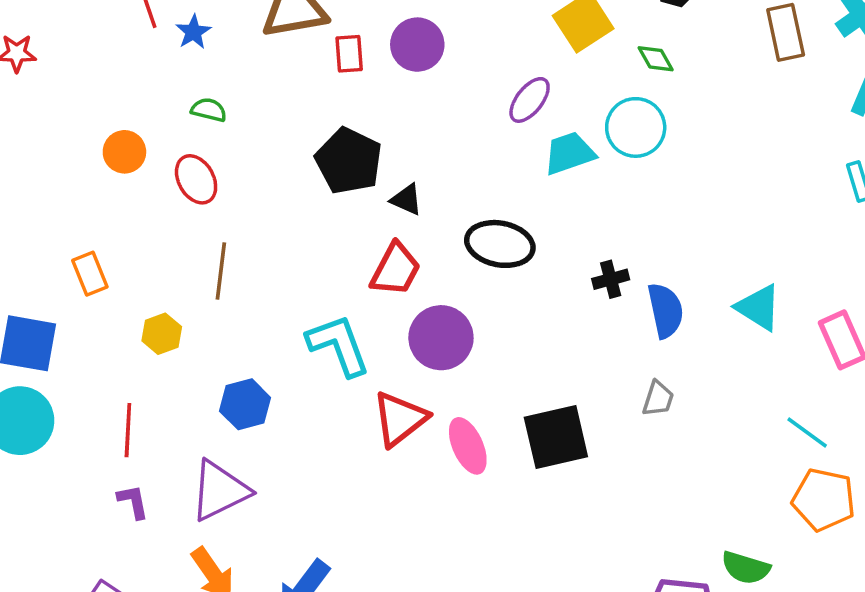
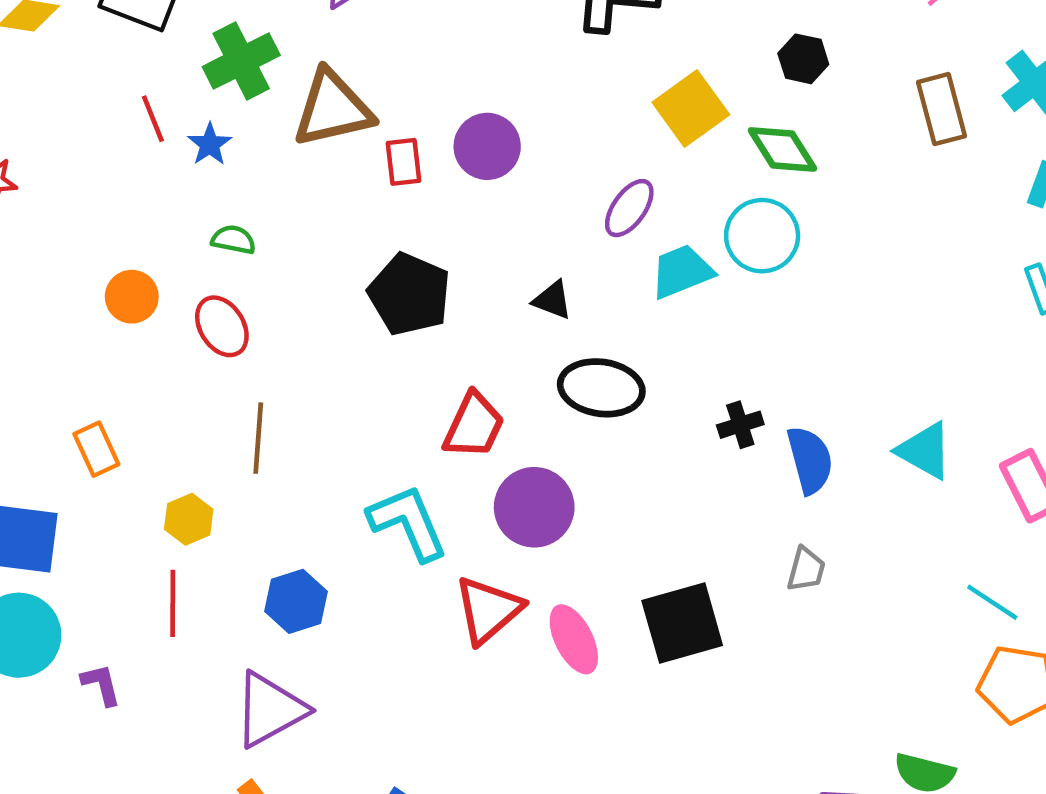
green diamond: (656, 59) -> (783, 149), size x1.5
black triangle: (406, 200) -> (552, 300), moved
red line: (128, 430) -> (173, 603), moved
purple L-shape: (133, 502) -> (101, 685), moved

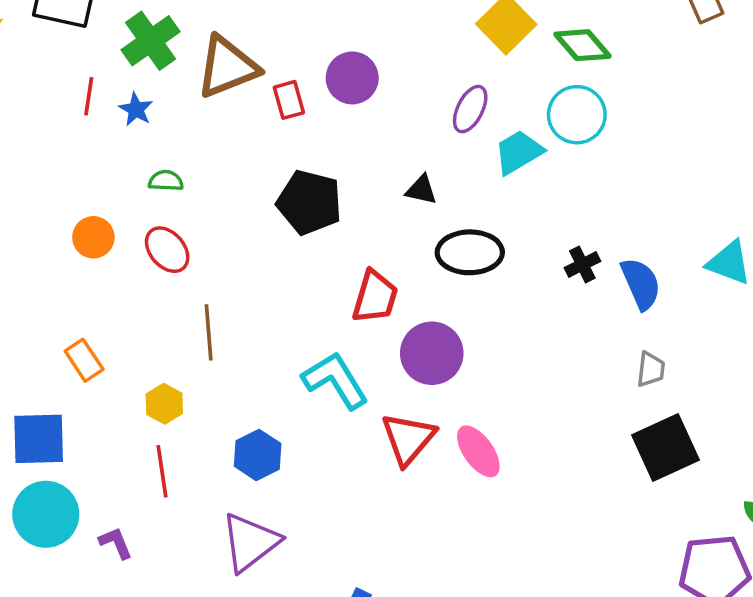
red line: (153, 119) -> (89, 96), turned 39
black square: (682, 623) -> (665, 448), moved

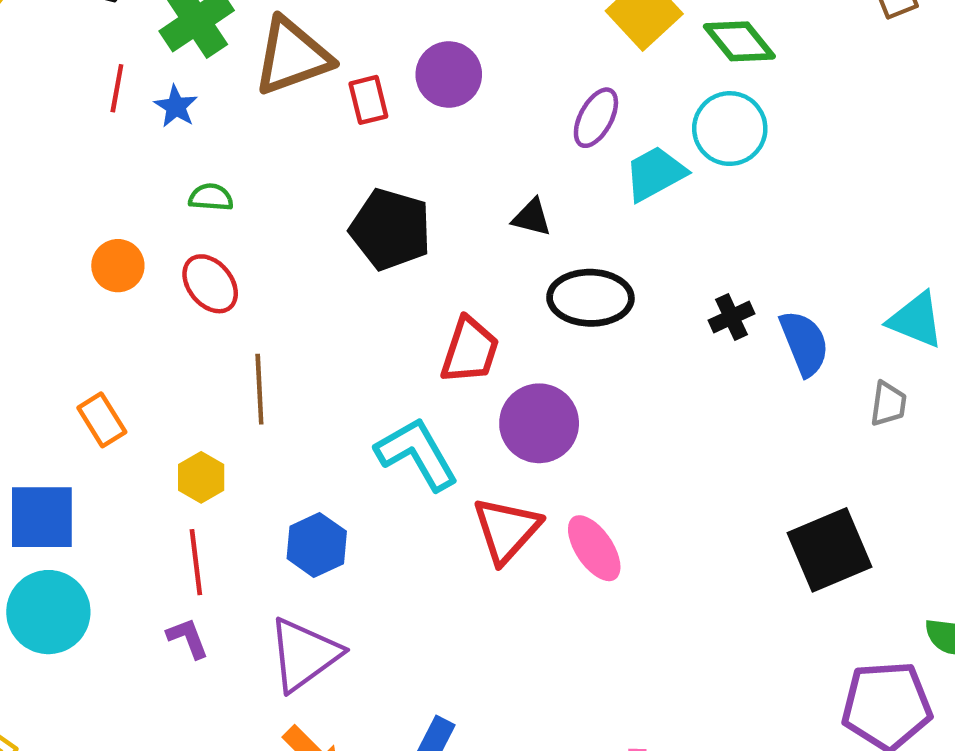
gray trapezoid: (651, 369) -> (888, 404), moved
purple L-shape: (116, 543) -> (188, 638), moved

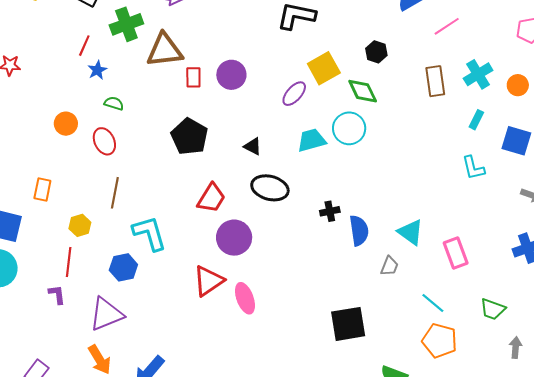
blue star: (176, 106) -> (97, 70), moved
purple ellipse: (596, 118) -> (294, 94), moved
orange rectangle: (102, 420) -> (42, 190), turned 30
cyan L-shape: (417, 454) -> (150, 233), moved

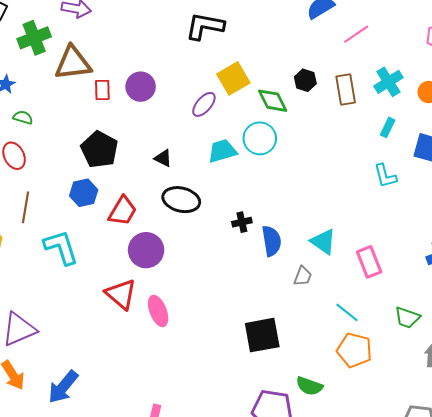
black hexagon: (376, 52) -> (305, 80), moved
blue hexagon: (123, 267) -> (84, 193), moved
red triangle: (208, 281) -> (121, 294), turned -44

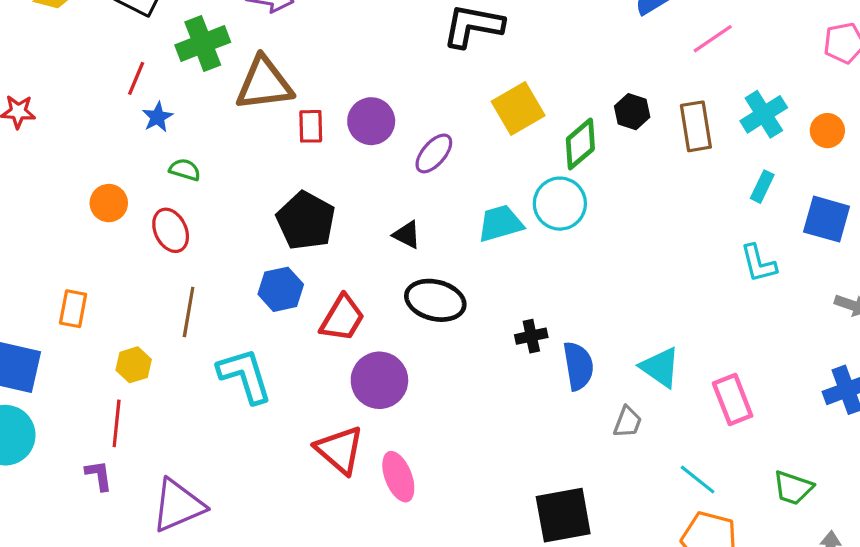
green diamond: (273, 101) -> (580, 144), turned 76
purple ellipse: (204, 104) -> (434, 153), moved

